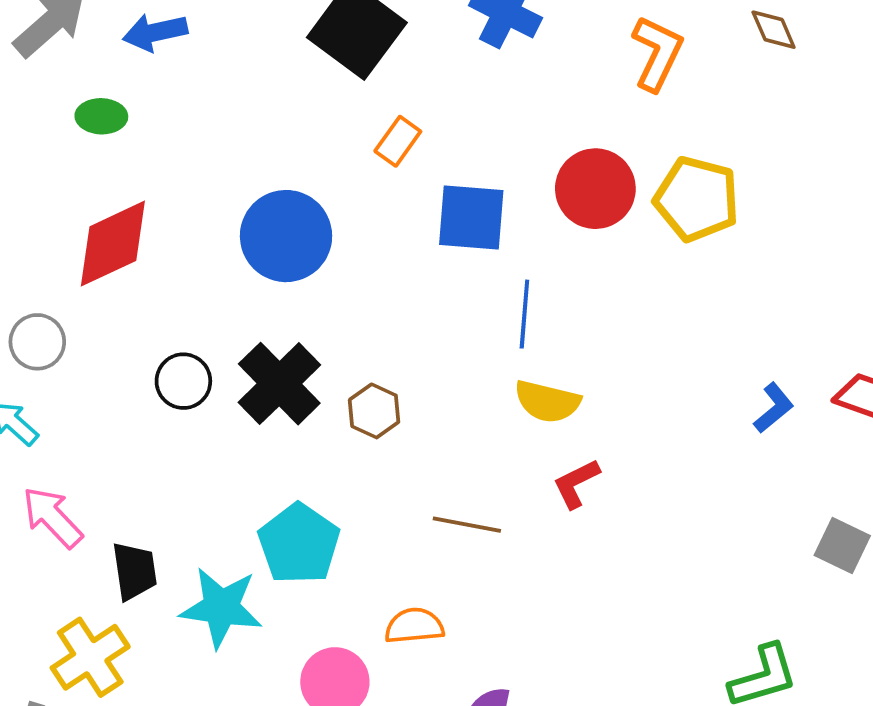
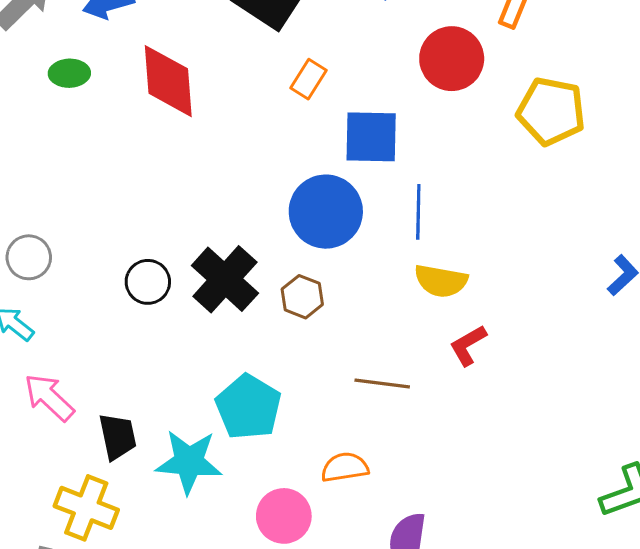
red circle: (595, 189) -> (452, 59), moved
blue circle: (286, 236) -> (326, 212), moved
red diamond: (113, 244) -> (168, 81), moved, turned -66
yellow cross: (90, 657) -> (86, 508), turned -32

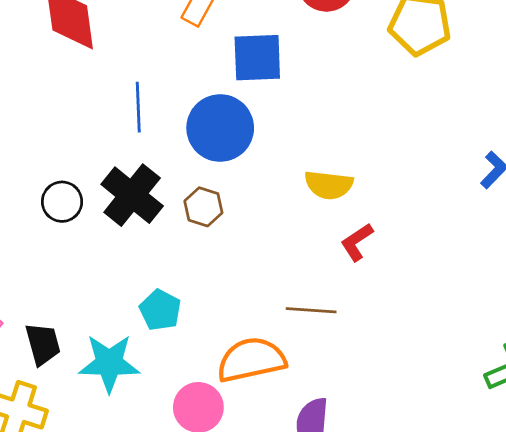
blue line: (418, 212) -> (138, 107), moved
brown line: (382, 383) -> (311, 310), moved
cyan pentagon: (248, 407) -> (160, 310), size x0.7
orange semicircle: (345, 467) -> (251, 360), size x1.6

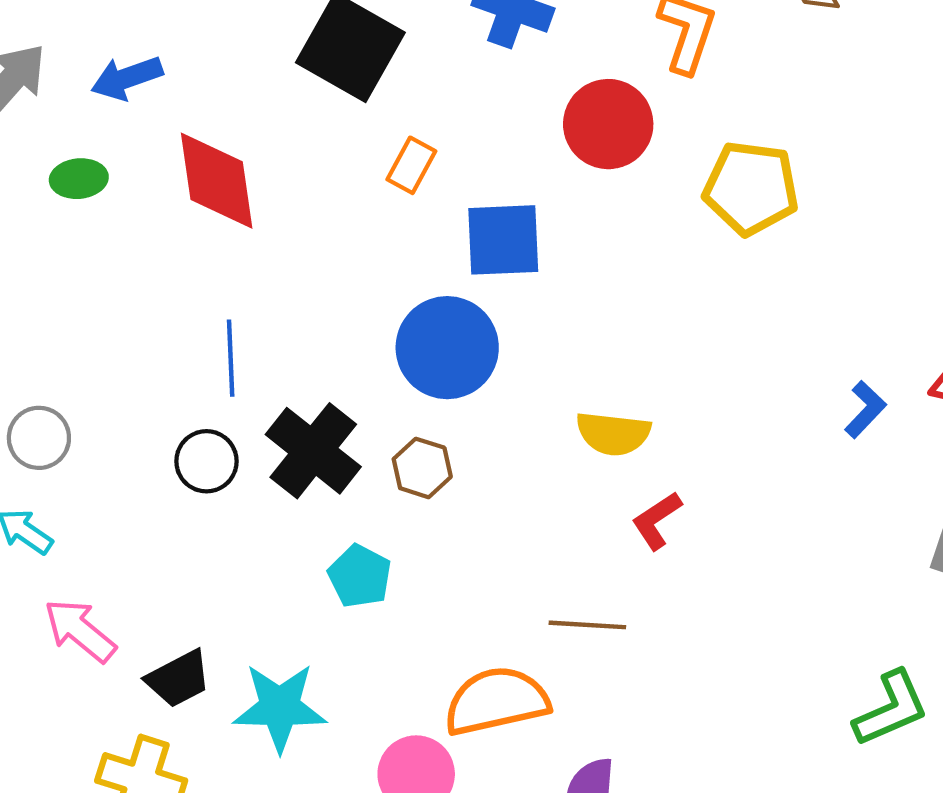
blue line: (138, 107) -> (231, 358), moved
cyan pentagon: (160, 310) -> (360, 576), moved
black trapezoid: (43, 344) -> (178, 679), turned 78

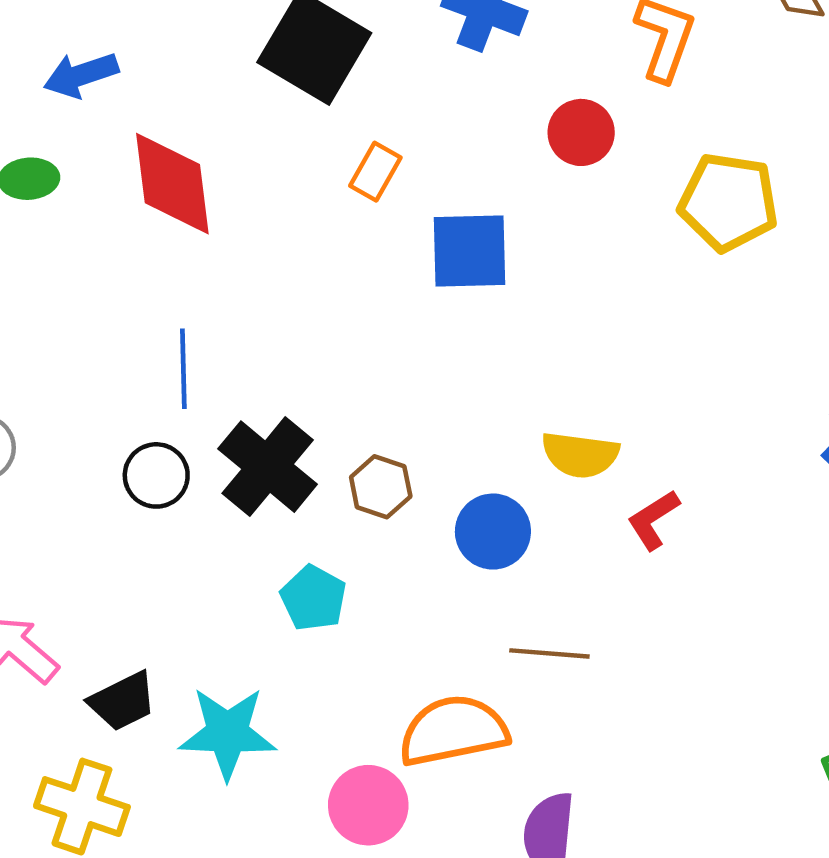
red circle: (608, 124) -> (581, 132), size x0.7
blue circle: (447, 348) -> (493, 532), moved, size x0.7
red L-shape: (657, 521) -> (653, 520), moved

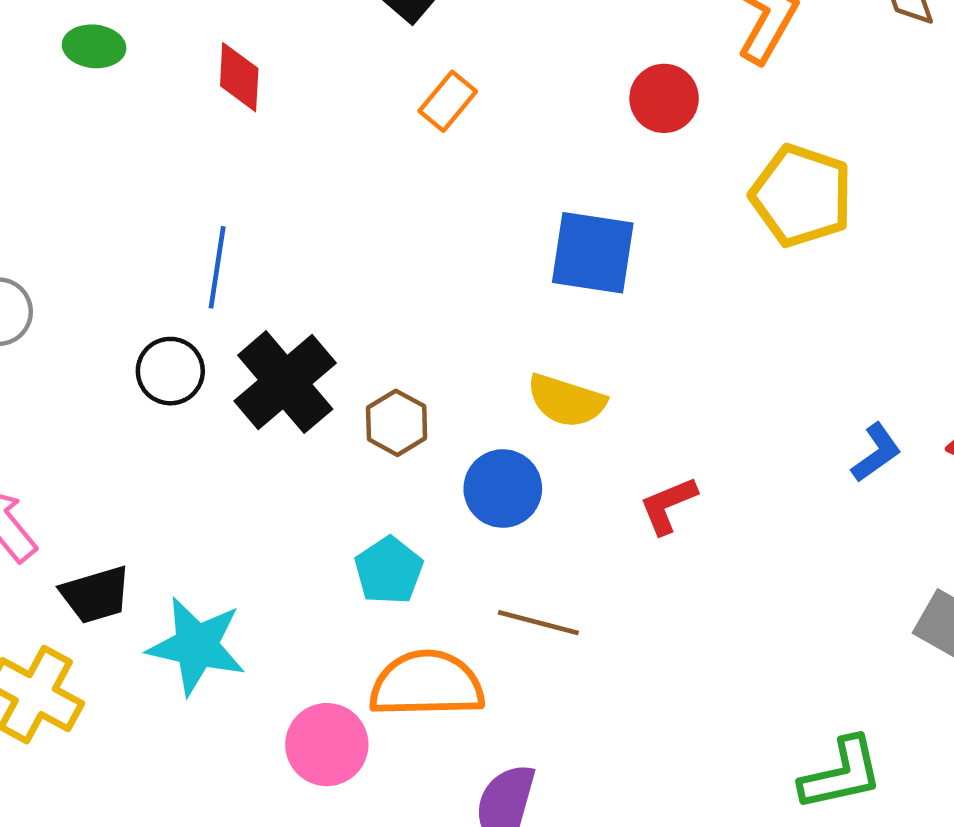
red diamond: (172, 184) -> (239, 77), size x0.6
blue square: (470, 251) -> (593, 253), moved
yellow semicircle: (580, 455) -> (566, 401), moved
cyan pentagon: (313, 598) -> (389, 571), moved

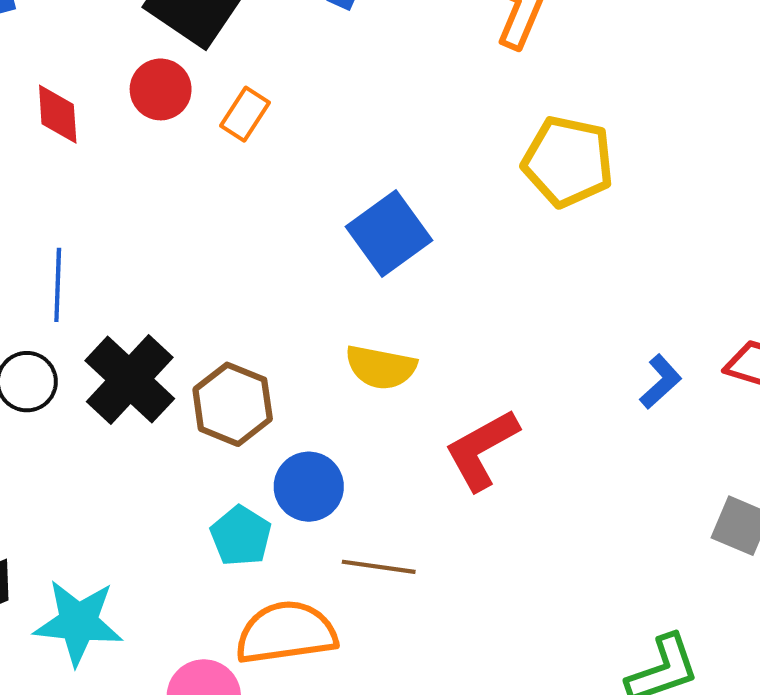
red circle: (664, 98) -> (161, 89), moved
blue square: (593, 253) -> (389, 233), turned -38
brown hexagon: (397, 423) -> (233, 404), size x1.4
blue circle: (503, 489) -> (309, 487), moved
red L-shape: (668, 505) -> (482, 450), size x1.5

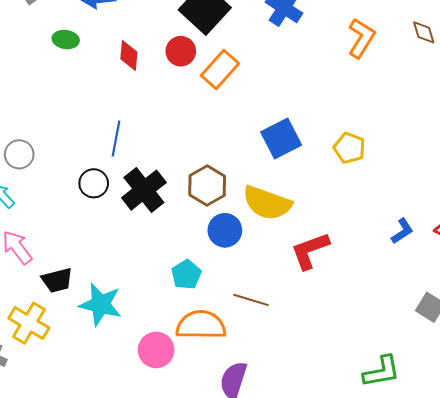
orange rectangle: (245, 114) -> (220, 70), size x1.5
yellow pentagon: (568, 161) -> (349, 148), moved, size x0.7
yellow semicircle: (381, 367) -> (267, 203), size x1.4
brown hexagon: (233, 404) -> (207, 186), moved
blue circle: (309, 487) -> (225, 230), moved

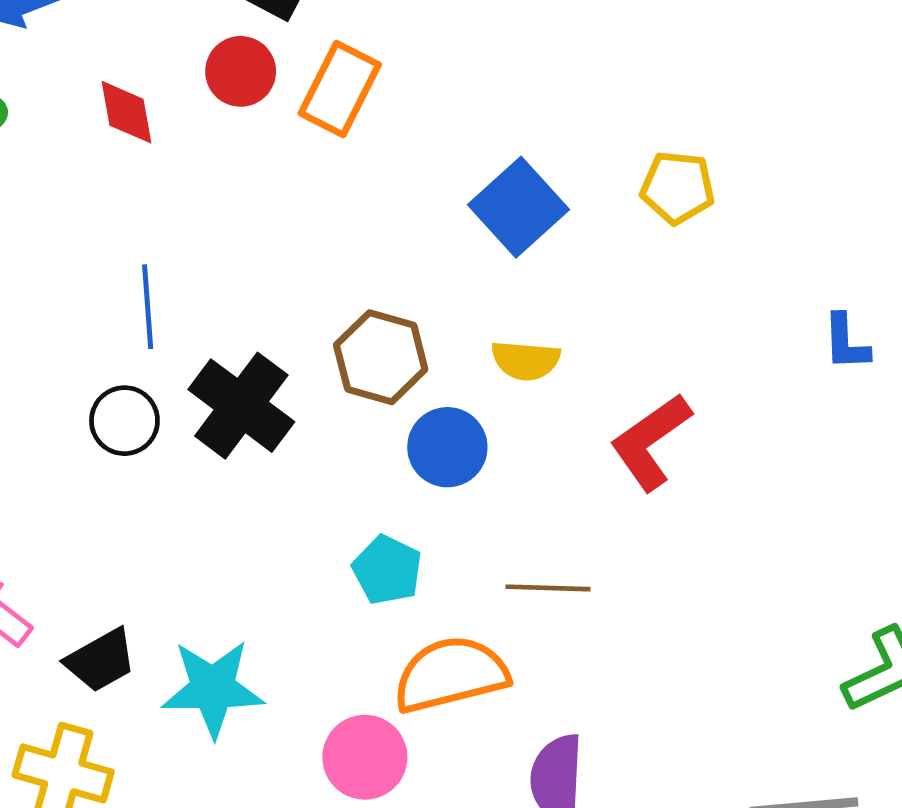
yellow semicircle: (267, 203) -> (526, 360), size x0.6
blue L-shape: (402, 231) -> (846, 342), turned 136

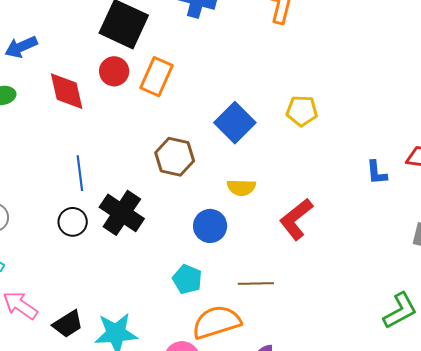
red diamond: (127, 112) -> (67, 91), size x1.4
brown hexagon: (381, 357) -> (175, 157), moved

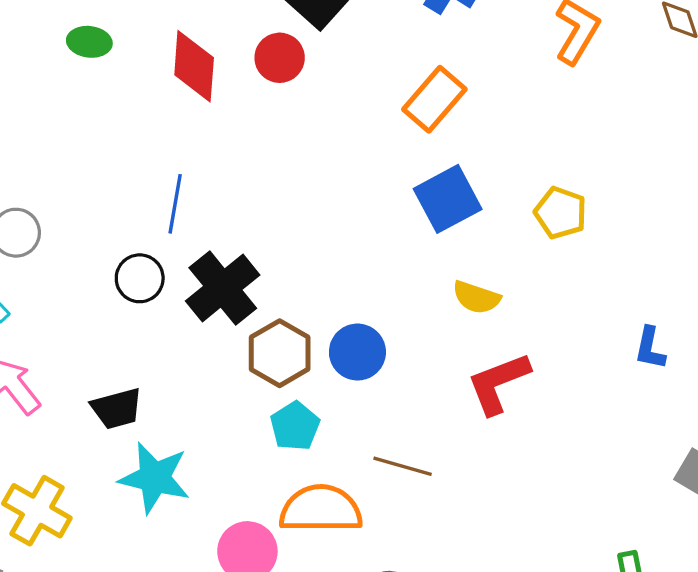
orange rectangle: (156, 77) -> (434, 99), moved
brown hexagon: (175, 157) -> (280, 353), moved
yellow semicircle: (241, 187) -> (476, 297), moved
black trapezoid: (68, 324) -> (117, 409), moved

